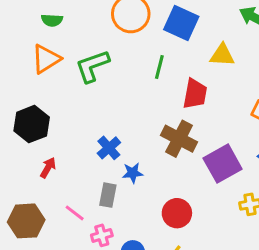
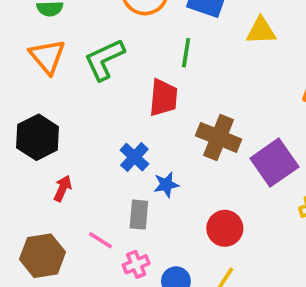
orange triangle: (46, 59) -> (47, 56), turned -32
red trapezoid: (195, 94) -> (163, 98), moved

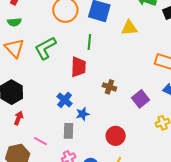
brown cross: (219, 137) -> (109, 87), size x0.6
purple square: (274, 163) -> (141, 99), size x0.7
red arrow: (63, 188) -> (19, 118), moved
pink line: (101, 240) -> (41, 141), moved

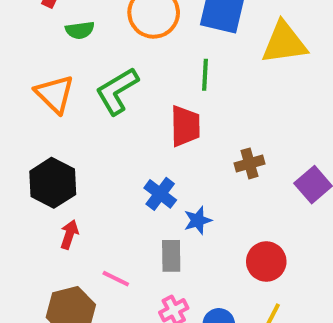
green semicircle: (14, 22) -> (80, 30), moved
yellow triangle: (129, 28) -> (284, 43), size x1.4
brown cross: (109, 87) -> (250, 163), turned -32

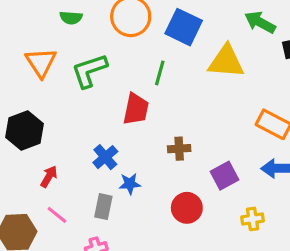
red arrow: (69, 234) -> (49, 176), moved
red circle: (266, 262) -> (187, 208), moved

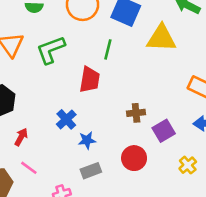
brown cross: (179, 149) -> (136, 113), moved
gray rectangle: (103, 207) -> (91, 171), moved, turned 60
yellow cross: (253, 219) -> (188, 165), turned -30

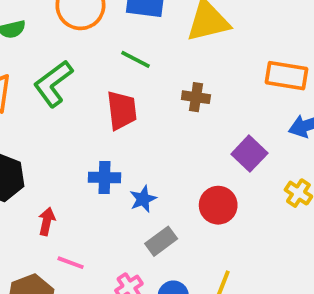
green line: (108, 49) -> (136, 59), turned -60
brown cross: (136, 113) -> (196, 97), moved, turned 30
blue cross: (66, 119) -> (105, 177), turned -30

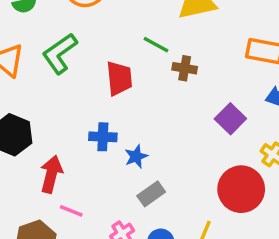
green line: (136, 59) -> (156, 45), moved
red circle: (218, 205) -> (241, 189), moved, size x1.4
red arrow: (47, 221) -> (51, 174), size x1.5

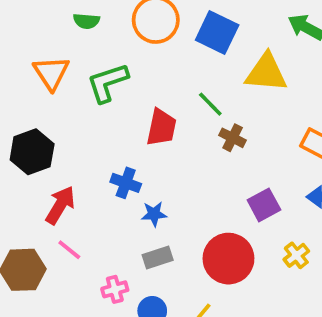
red circle: (241, 189) -> (228, 259), moved

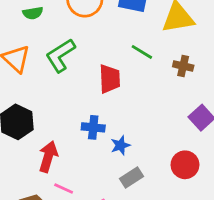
brown cross: (233, 138) -> (183, 66), moved
red circle: (228, 259) -> (185, 165), size x0.7

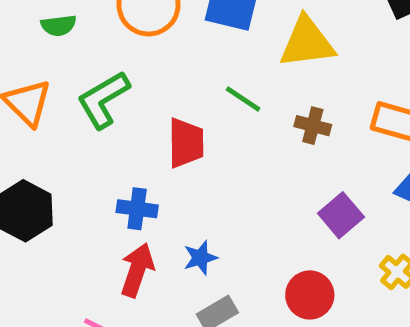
blue cross: (93, 127) -> (137, 209), moved
red arrow: (48, 157) -> (137, 270), moved

